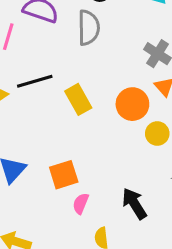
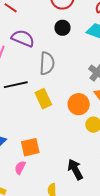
gray semicircle: (89, 28) -> (47, 63), moved
pink semicircle: (81, 203) -> (20, 168), moved

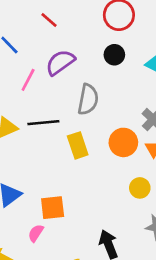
purple semicircle: (23, 38) -> (60, 62), turned -65
orange circle: (79, 104) -> (123, 142), moved

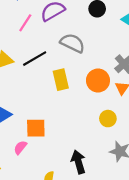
gray semicircle: (88, 99) -> (72, 43), turned -80
black line: (43, 123) -> (35, 59), turned -30

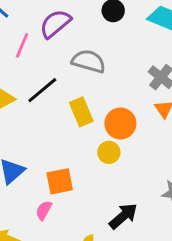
orange circle: (98, 81) -> (120, 123), moved
yellow circle: (108, 119) -> (109, 152), moved
black arrow: (78, 162) -> (123, 216), turned 75

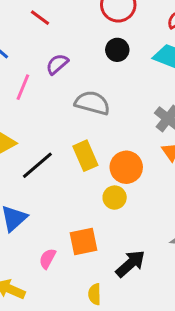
purple semicircle: (55, 24) -> (57, 64), size x0.7
black line: (42, 90) -> (37, 165), moved
orange square: (60, 181) -> (83, 242), moved

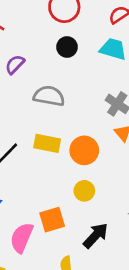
yellow rectangle: (85, 156) -> (47, 143), turned -50
yellow circle: (115, 198) -> (84, 191), moved
pink semicircle: (48, 259) -> (22, 238), size x1.6

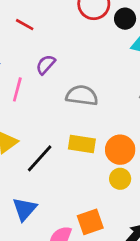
black circle: (67, 47) -> (125, 19), moved
yellow circle: (84, 191) -> (120, 179), moved

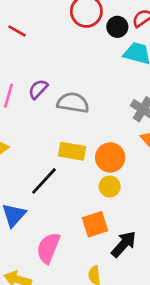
purple semicircle: (46, 65) -> (38, 89), moved
black line: (40, 158) -> (44, 181), moved
orange square: (90, 222) -> (95, 224), moved

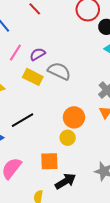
yellow rectangle: (72, 151) -> (33, 77), moved

